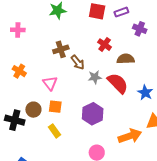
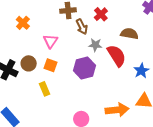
red cross: (105, 45) -> (101, 14), moved
purple hexagon: (93, 114) -> (84, 68), moved

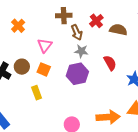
brown semicircle: (129, 34) -> (118, 30), moved
gray star: (95, 45) -> (81, 51), moved
red semicircle: (117, 56) -> (110, 63), size x0.7

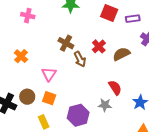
brown cross: (64, 16) -> (66, 43), turned 35
brown semicircle: (118, 30) -> (121, 54), turned -36
gray star: (81, 51) -> (105, 105), moved
purple hexagon: (77, 74) -> (78, 115), moved

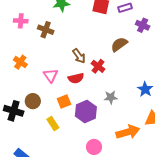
brown cross: (66, 43) -> (46, 30), moved
red cross: (99, 46) -> (98, 66), moved
red semicircle: (115, 88) -> (76, 78), moved, turned 119
orange square: (49, 98) -> (64, 101), moved, turned -32

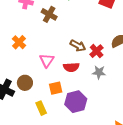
brown arrow: (79, 56) -> (78, 46), turned -35
red cross: (98, 66) -> (97, 51), moved
gray star: (111, 97) -> (99, 72), moved

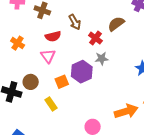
brown arrow: (78, 46) -> (75, 22), moved, turned 42
red semicircle: (71, 67) -> (53, 36), moved
purple hexagon: (76, 102) -> (82, 72), moved

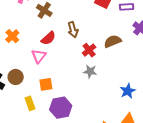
red semicircle: (53, 36) -> (48, 38), turned -42
purple hexagon: (82, 72) -> (61, 108), moved

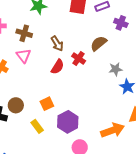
red semicircle: (48, 38) -> (58, 67), moved
pink triangle: (39, 56) -> (24, 56), moved
gray star: (90, 71) -> (116, 69), moved

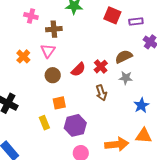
brown cross: (24, 33) -> (54, 29), turned -35
brown arrow: (57, 44) -> (101, 93), moved
gray star: (116, 69) -> (126, 78), moved
brown circle: (16, 105) -> (53, 75), moved

